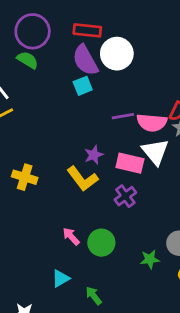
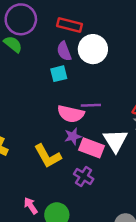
purple semicircle: (85, 60) -> (64, 51), size x0.7
pink semicircle: (152, 123) -> (71, 114), moved
purple star: (94, 155) -> (73, 136), moved
purple cross: (125, 196) -> (84, 176), turned -30

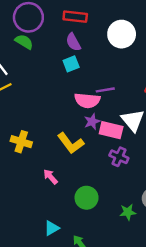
white circle: (93, 49) -> (122, 34), moved
purple cross: (84, 176) -> (119, 157), moved
pink arrow: (31, 206) -> (50, 177), moved

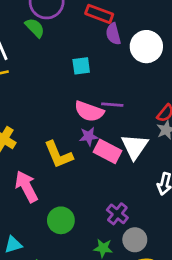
purple semicircle: (73, 42) -> (113, 34), moved
purple cross: (119, 157) -> (117, 214), moved
pink arrow: (50, 177) -> (26, 187), size x1.6

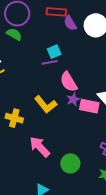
purple line: (112, 105) -> (50, 62), moved
pink semicircle: (89, 111) -> (69, 82), turned 55
yellow L-shape: (58, 155) -> (46, 104), moved

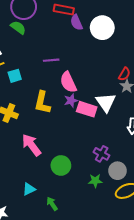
cyan square: (54, 52) -> (15, 76), moved
yellow L-shape: (46, 104) -> (42, 103), turned 45

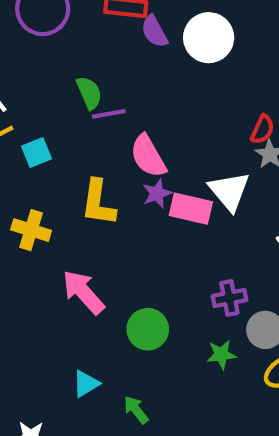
green semicircle: (18, 28) -> (89, 93), moved, turned 35
purple cross: (102, 154) -> (229, 298), turned -35

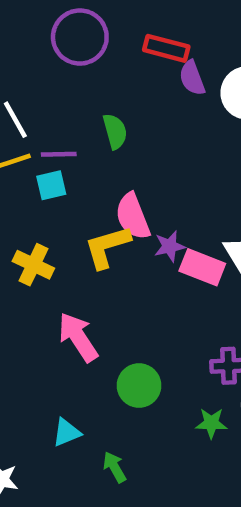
purple line: (109, 114) -> (59, 154), moved
pink semicircle: (148, 156) -> (133, 216), moved
yellow L-shape: (98, 203) -> (107, 247), turned 57

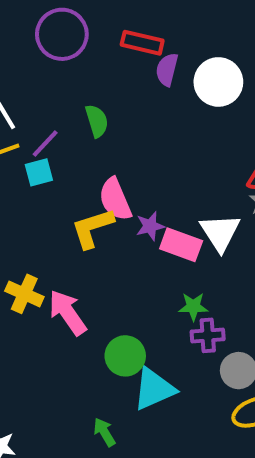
purple semicircle: (192, 78) -> (167, 70), turned 36
purple line: (59, 154) -> (45, 143), turned -44
yellow cross: (33, 265) -> (24, 294), moved
green star: (211, 423) -> (193, 307), moved
cyan triangle: (67, 432) -> (154, 389), moved, size x1.6

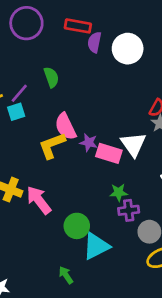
purple star: (150, 226) -> (89, 143), turned 30

